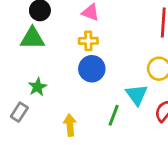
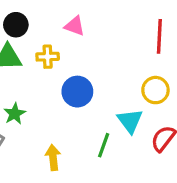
yellow cross: (88, 41) -> (48, 57), moved

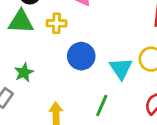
cyan triangle: (130, 121) -> (121, 68), moved

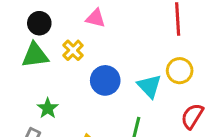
yellow cross: (56, 23) -> (73, 50), turned -36

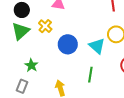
green triangle: (35, 55) -> (21, 31), turned -30

